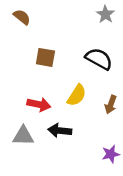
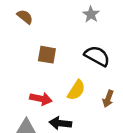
gray star: (105, 14) -> (91, 14), moved

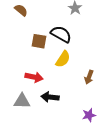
black semicircle: (97, 56) -> (61, 34), moved
yellow semicircle: (76, 90) -> (63, 59), moved

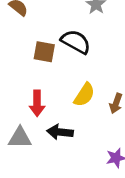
yellow semicircle: (63, 59) -> (84, 95), moved
red arrow: (34, 77) -> (37, 103), turned 78

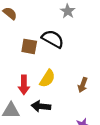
yellow semicircle: (84, 95) -> (47, 79), moved

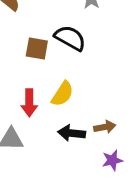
brown arrow: (83, 85) -> (105, 127), moved, turned -120
black arrow: (41, 106) -> (72, 133), moved

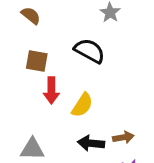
brown square: (37, 49) -> (37, 61), moved
red arrow: (29, 103) -> (51, 90), moved

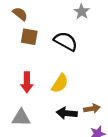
brown square: (37, 61) -> (29, 37), moved
red arrow: (51, 90) -> (27, 82), moved

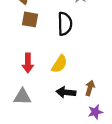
black semicircle: (66, 41) -> (65, 24), turned 60
brown arrow: (92, 109) -> (90, 88), turned -64

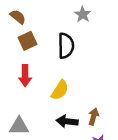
brown square: (30, 19) -> (27, 41), turned -35
red arrow: (28, 63) -> (25, 76), moved

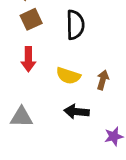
yellow semicircle: (60, 90) -> (68, 76), turned 75
brown arrow: (94, 117) -> (103, 80), moved

